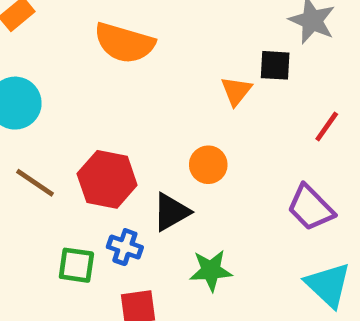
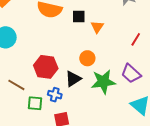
black square: (275, 65) -> (79, 17), moved
brown line: (35, 183) -> (16, 85), moved
green star: (211, 270) -> (103, 82), moved, size x1.4

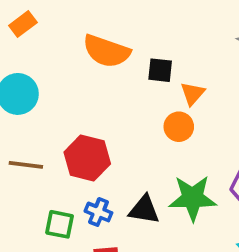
orange circle: (87, 58) -> (179, 127), moved
black triangle: (73, 79) -> (144, 210), moved, turned 36
brown line: (16, 85) -> (26, 165), moved, turned -30

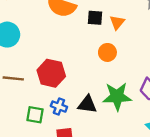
orange triangle: (193, 94) -> (117, 22), moved

